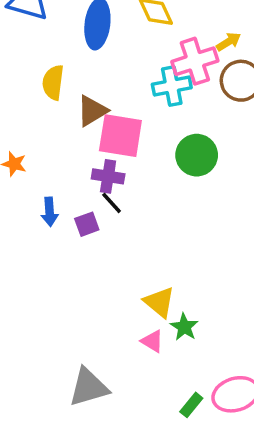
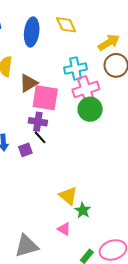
yellow arrow: (229, 42) -> (109, 42), size x1.5
pink cross: (195, 61) -> (86, 89), moved
pink triangle: (152, 341) -> (64, 229), moved

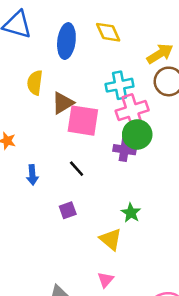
purple cross: (38, 122) -> (125, 150), moved
purple square: (25, 150) -> (68, 210), moved
green star: (83, 210) -> (131, 213), moved
pink triangle: (64, 229) -> (106, 280), turned 40

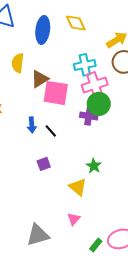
blue arrow: (32, 175) -> (32, 125), moved

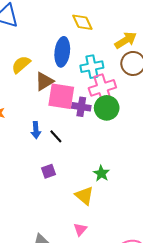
blue ellipse: (43, 30) -> (62, 52), moved
yellow semicircle: (18, 63) -> (21, 65), turned 42
purple cross: (89, 116) -> (81, 107), moved

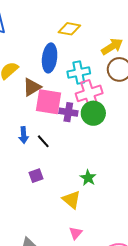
yellow diamond: (82, 22) -> (69, 29), turned -55
pink triangle: (80, 229) -> (76, 233), moved

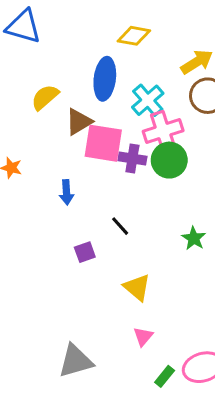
cyan cross: (79, 73) -> (148, 100), turned -30
black line: (43, 141) -> (120, 226), moved
green star: (88, 178) -> (194, 238), moved

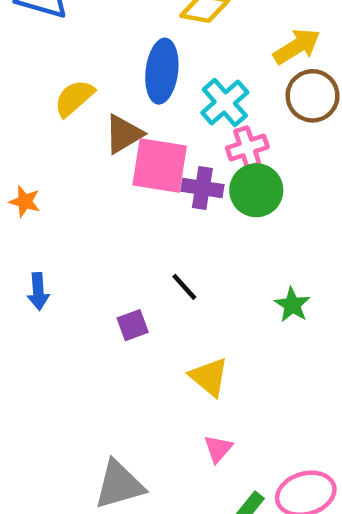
pink cross: (163, 131) -> (247, 148), size x0.7
blue arrow: (66, 192) -> (38, 291), moved

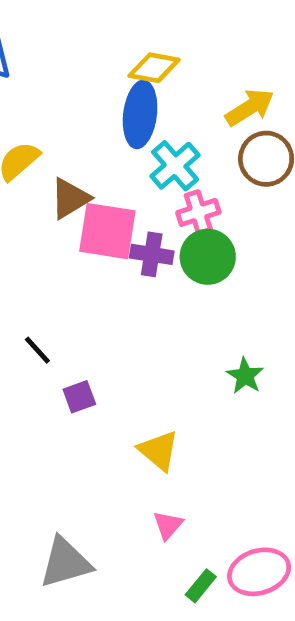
blue ellipse: (162, 71) -> (140, 114), moved
black line: (184, 287) -> (37, 350), moved

